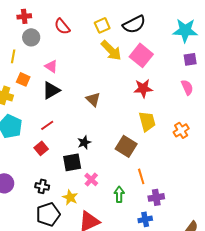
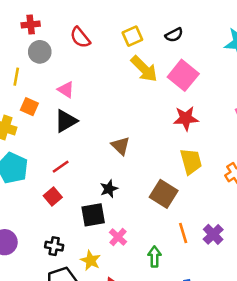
black semicircle: (134, 24) -> (174, 35), size x0.6
brown triangle: (93, 99) -> (121, 146), moved
purple cross: (156, 197) -> (213, 234), moved, turned -35

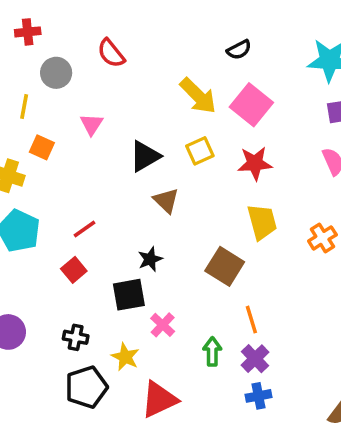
red cross: (31, 24) -> (28, 32), moved
yellow square: (132, 36) -> (200, 151), moved
pink triangle: (66, 90) -> (92, 124), turned 30
black triangle: (66, 121) -> (145, 156), moved
purple cross: (213, 234) -> (255, 359), moved

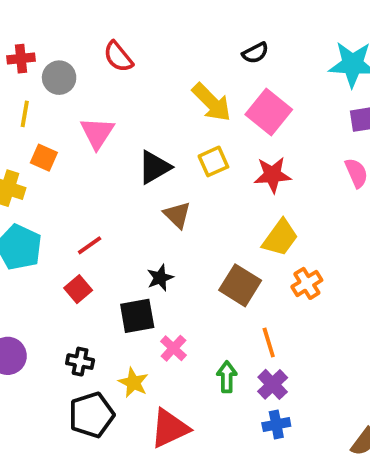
red cross: (28, 32) -> (21, 59), moved
pink triangle: (92, 124) -> (97, 133), size x1.4
yellow trapezoid: (262, 222) -> (280, 238), turned 51
orange cross: (322, 238) -> (307, 283), moved

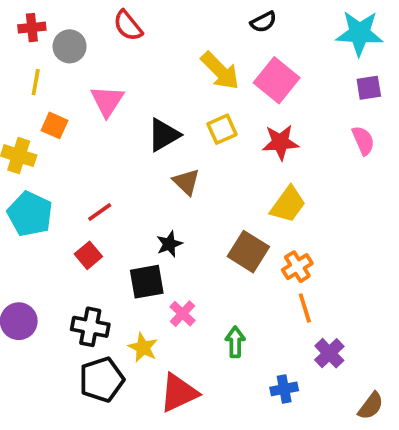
orange cross: (307, 283) -> (297, 267), moved
orange line: (269, 343) -> (305, 308), moved
black cross: (80, 362) -> (90, 327), size x1.4
purple cross: (273, 384) -> (329, 353), moved

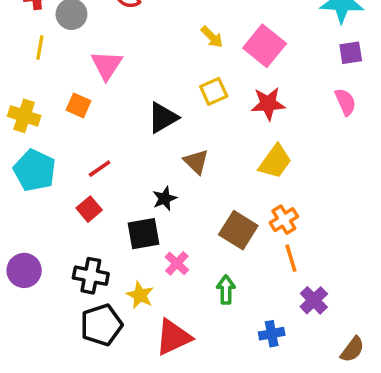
yellow arrow: (220, 71) -> (212, 37), size x0.6
orange square: (54, 125) -> (79, 105), moved
black triangle: (164, 135) -> (163, 118), moved
brown triangle: (186, 182) -> (196, 162), moved
brown square: (248, 252) -> (238, 230), moved

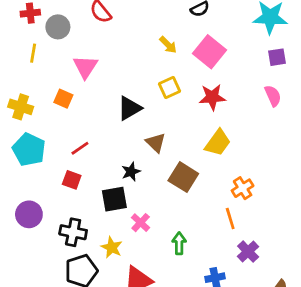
red square: (89, 209) -> (72, 180), turned -30
orange cross: (284, 220) -> (243, 188), moved
brown square: (238, 230) -> (183, 177), moved
purple circle: (24, 270) -> (29, 214), moved

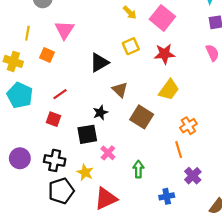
yellow line: (33, 53) -> (27, 33), moved
purple circle: (29, 214) -> (20, 158), moved

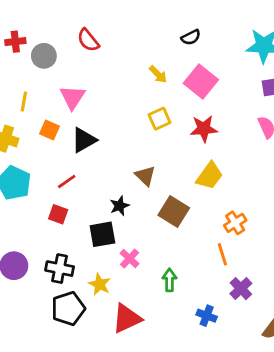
black triangle: (99, 63) -> (84, 140), moved
blue cross: (167, 196) -> (207, 316), turned 32

